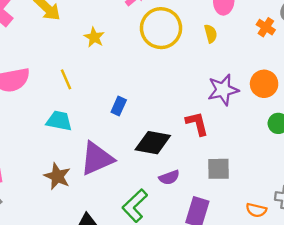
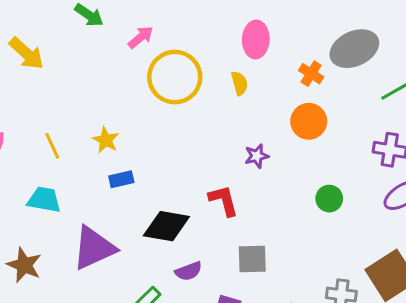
yellow star: (94, 37) -> (106, 140), moved
orange circle: (264, 84) -> (309, 121), moved
purple star: (223, 90) -> (257, 156), size x0.6
blue rectangle: (119, 106) -> (121, 179), turned 54
brown star: (57, 176) -> (24, 265), moved

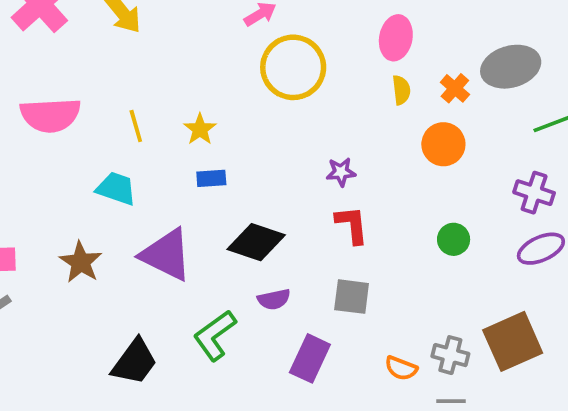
yellow semicircle: (239, 83) -> (401, 90), moved
purple star: (257, 156) -> (341, 172), moved
red L-shape: (224, 200) -> (352, 225), moved
purple triangle: (94, 248) -> (166, 255), turned 42

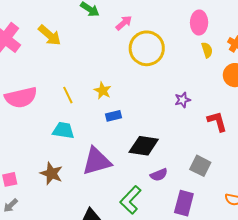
red L-shape: (352, 225) -> (217, 121), moved
purple triangle: (166, 255) -> (97, 161), turned -32
gray square: (352, 297) -> (200, 166), turned 30

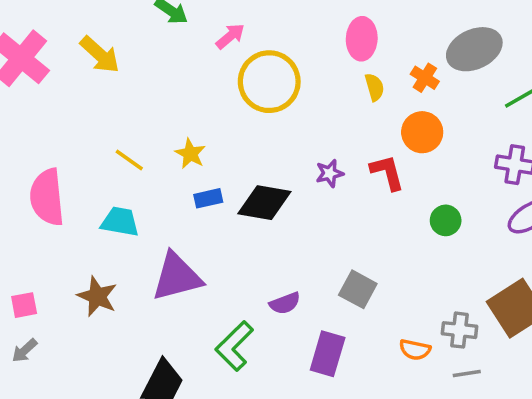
yellow line: (68, 95) -> (129, 160), turned -30
pink semicircle: (21, 97) -> (47, 197), moved, turned 96
red L-shape: (217, 121) -> (387, 172), moved
black diamond: (144, 146) -> (264, 203), moved

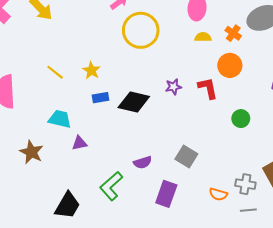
yellow semicircle: (375, 87) -> (203, 37), turned -77
cyan trapezoid: (120, 222) -> (60, 119), moved
purple triangle: (177, 277) -> (79, 143), size x0.5

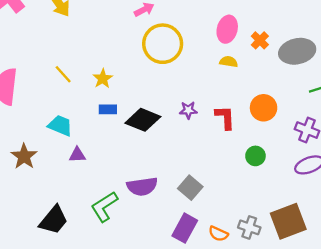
orange cross: (233, 33) -> (260, 40), moved
orange circle: (230, 65) -> (264, 108), moved
purple semicircle: (143, 162) -> (142, 186), size x1.5
purple rectangle: (166, 194) -> (185, 228), moved

